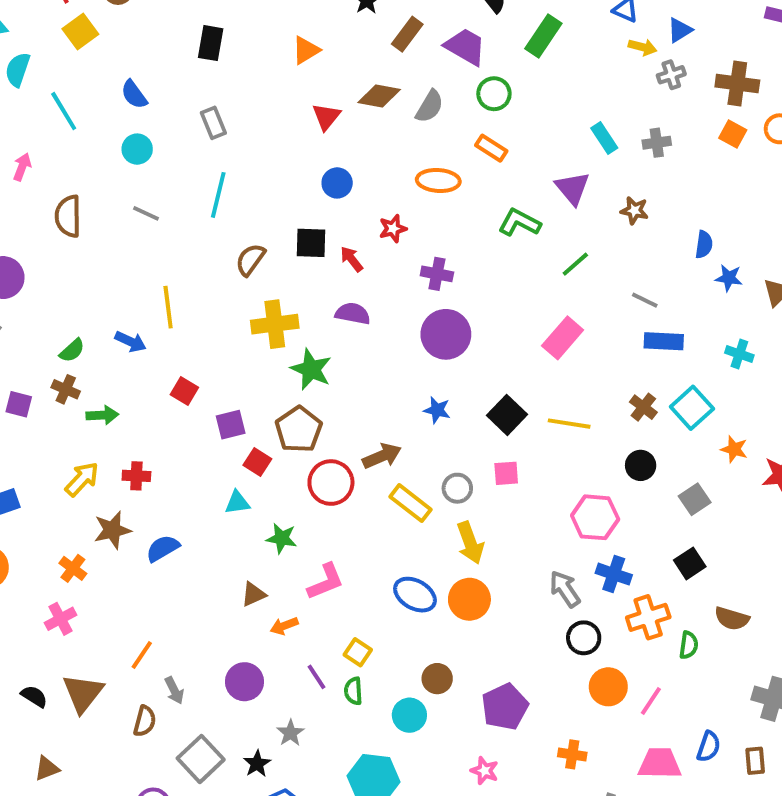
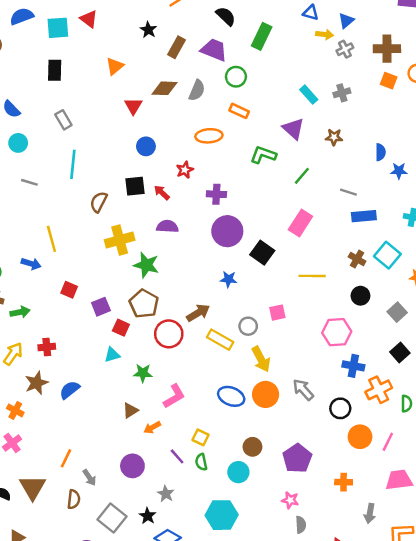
black square: (507, 415) -> (262, 253), moved
gray arrow: (565, 589) -> (303, 390), moved

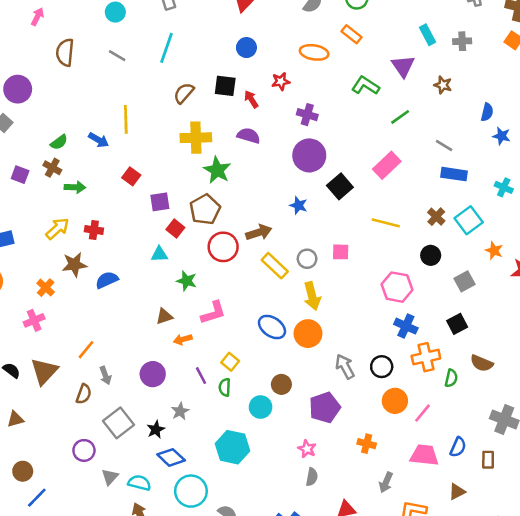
gray arrow: (303, 390) -> (345, 367), moved

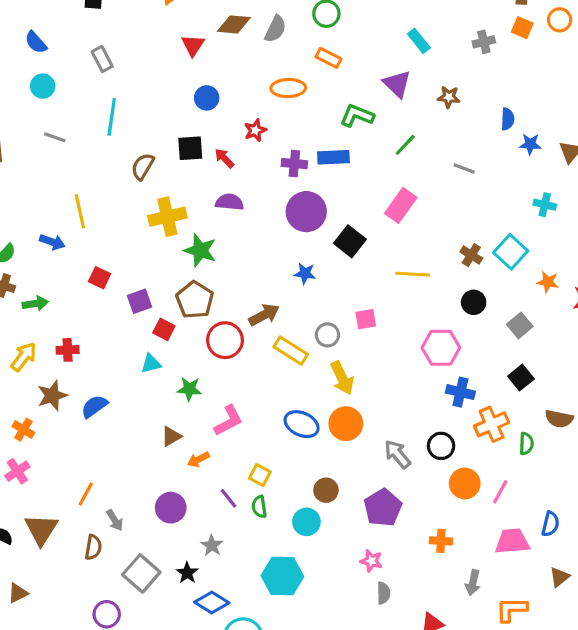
gray cross: (462, 41) -> (484, 42), moved
blue rectangle: (454, 174) -> (333, 157), moved

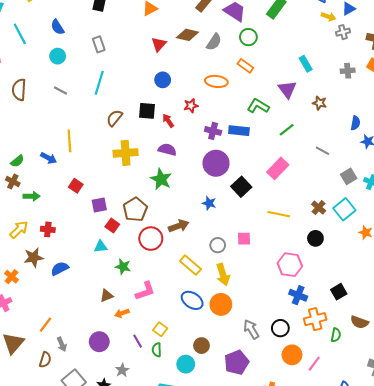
green star: (200, 250) -> (161, 179), moved
gray square: (520, 325) -> (349, 176), moved
yellow rectangle: (291, 351) -> (190, 265), moved

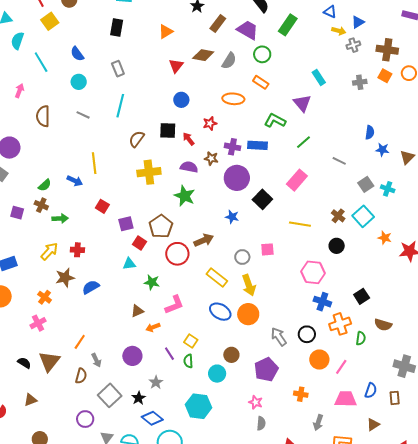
brown star: (320, 103) -> (211, 158), moved

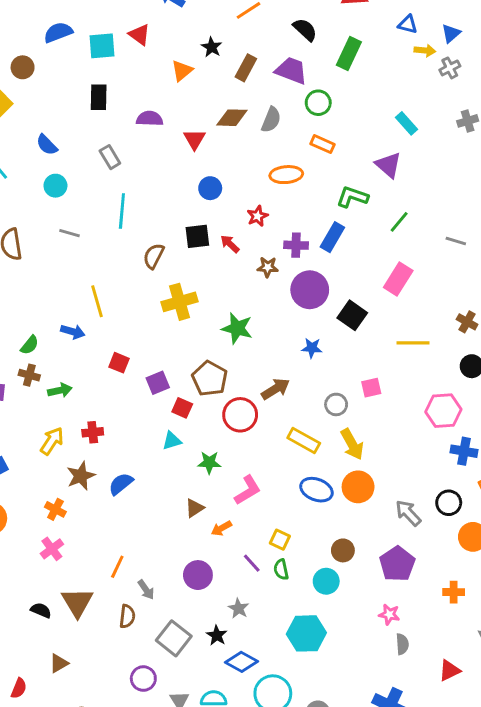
orange triangle: (166, 31) -> (182, 71), moved
blue rectangle: (257, 145) -> (332, 237), turned -54
purple semicircle: (189, 167) -> (150, 119), moved

